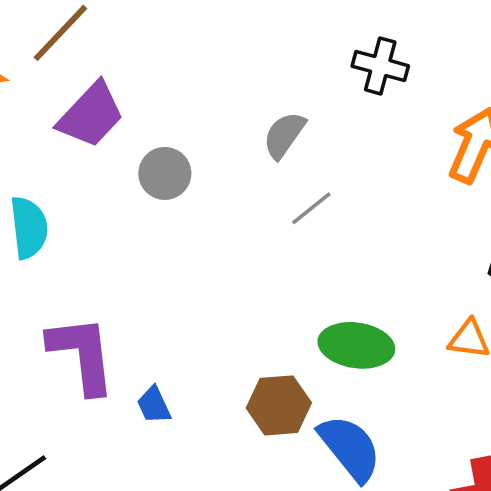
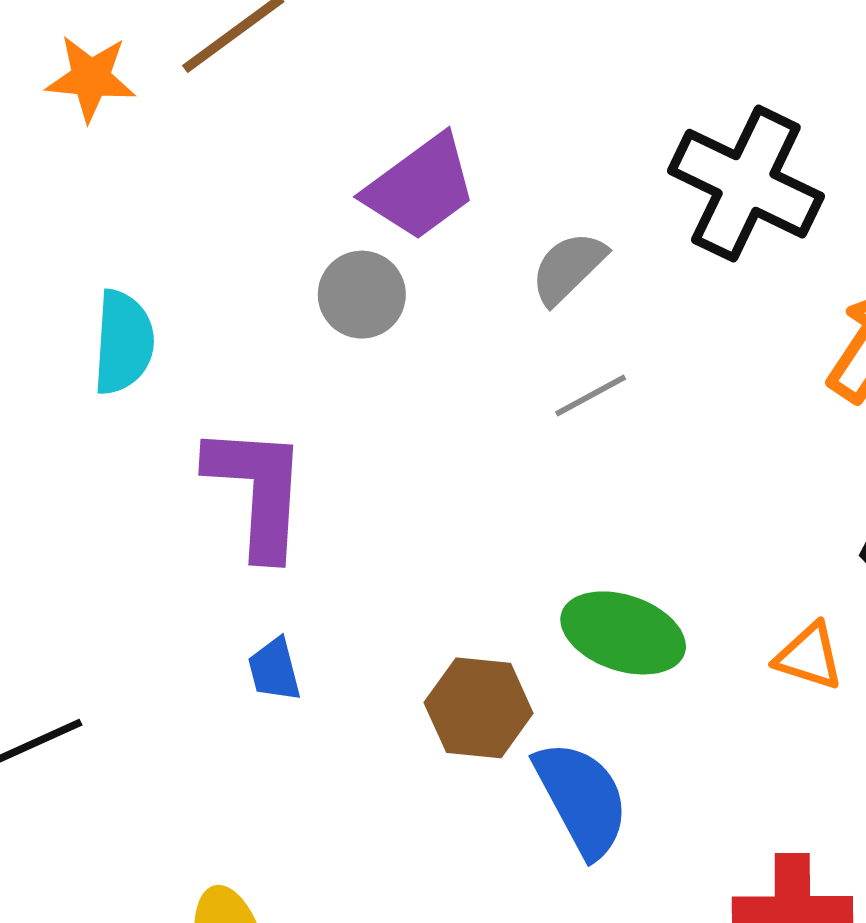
black cross: (380, 66) -> (746, 184), size x1.6
purple trapezoid: (91, 115) -> (420, 187), moved
purple L-shape: (82, 354) -> (257, 491), moved

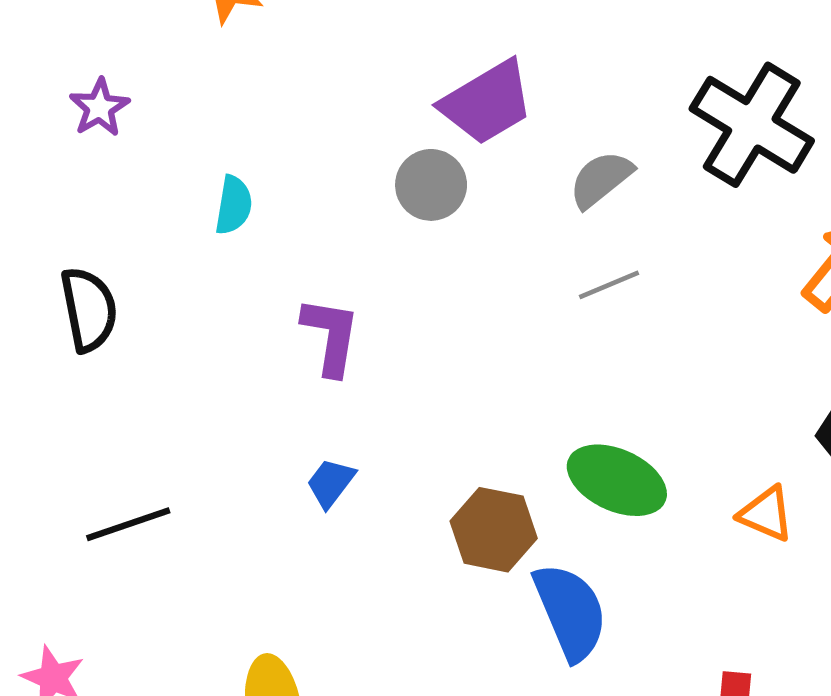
cyan semicircle: (123, 342) -> (234, 205), size x0.7
purple L-shape: (257, 491) -> (331, 336), size x0.7
blue trapezoid: (274, 670) -> (331, 483), turned 46

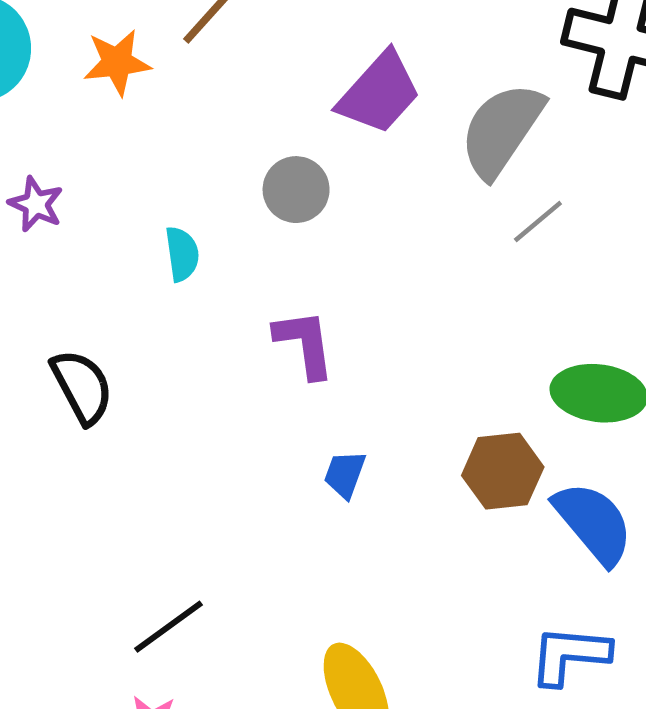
gray semicircle: (601, 179) -> (502, 130), size x1.6
gray circle: (431, 185) -> (296, 190), moved
black line: (128, 524) -> (168, 627), moved

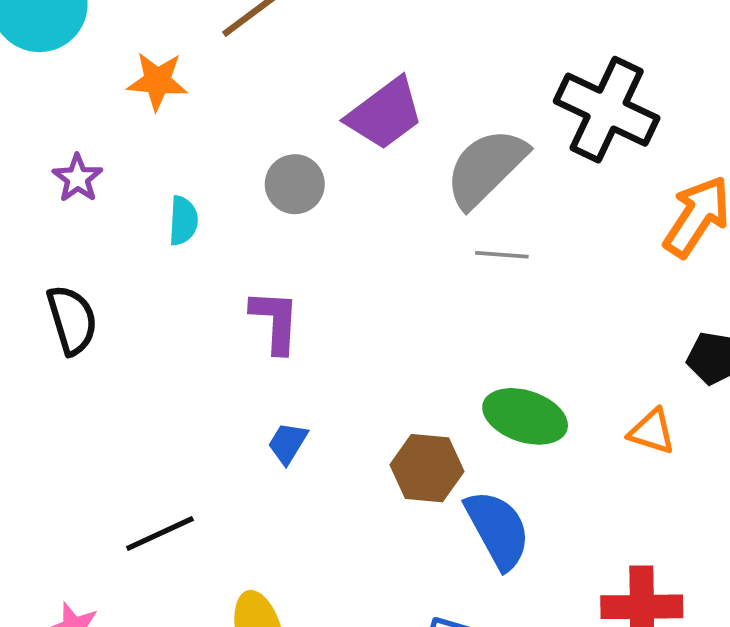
orange star: (117, 62) -> (157, 81), moved
purple star: (36, 204) -> (77, 178), moved
gray line: (538, 222) -> (502, 255), turned 33
black line: (168, 627) -> (160, 533), moved

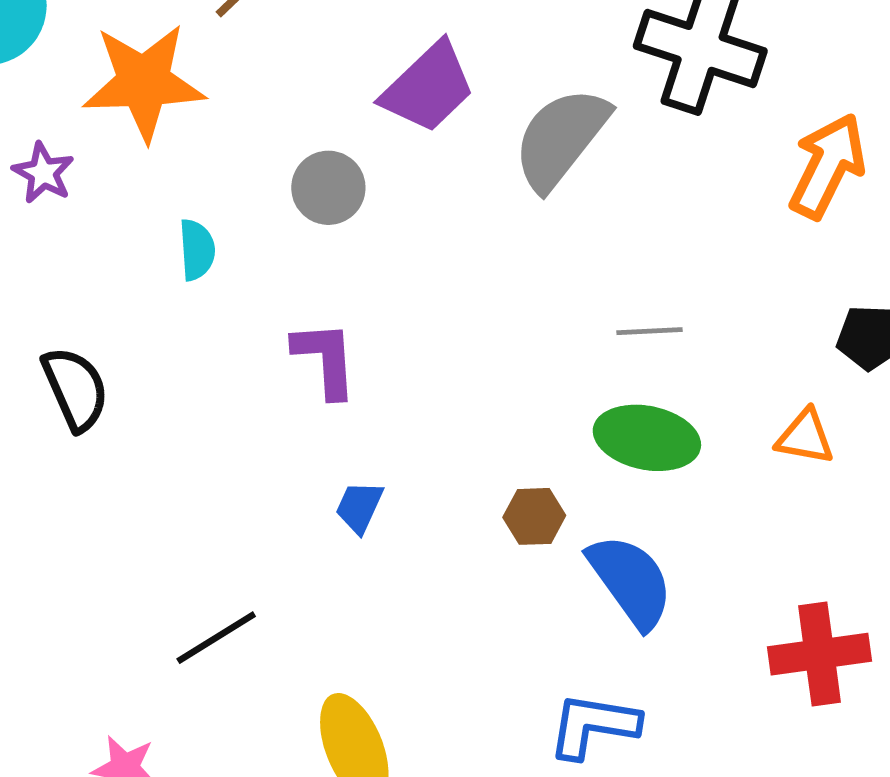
orange star: (157, 81) -> (144, 82), size x1.6
purple star: (77, 178) -> (43, 173), moved
gray line: (502, 255) -> (650, 331), moved
brown hexagon: (427, 468) -> (534, 516), size x0.7

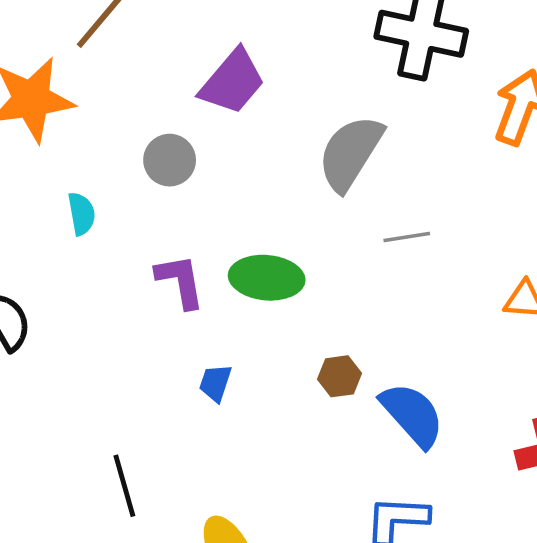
gray semicircle: (561, 138) -> (350, 153), moved
green ellipse: (647, 438) -> (267, 278), moved
black line: (216, 638) -> (124, 486), turned -68

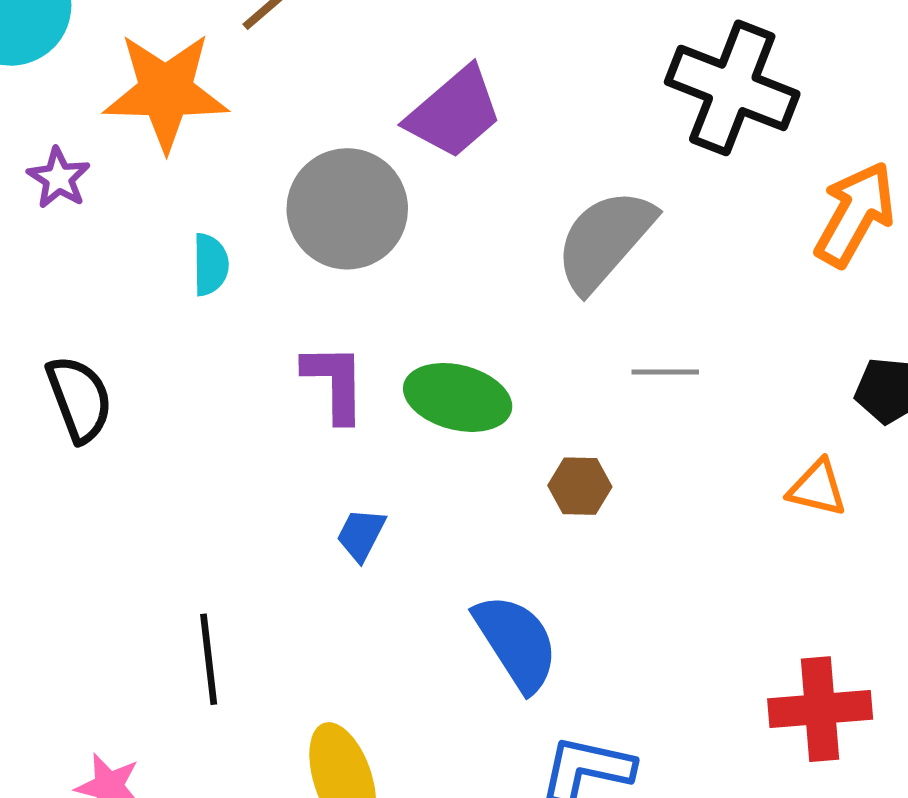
gray circle: (170, 160) -> (347, 209), size x1.6
brown hexagon: (340, 376) -> (580, 486), moved
blue semicircle: (412, 415) -> (516, 642), moved

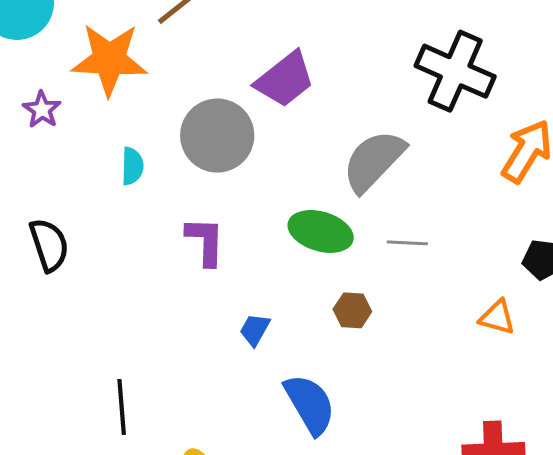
green ellipse: (458, 397) -> (321, 231), moved
blue trapezoid: (361, 535) -> (255, 330), moved

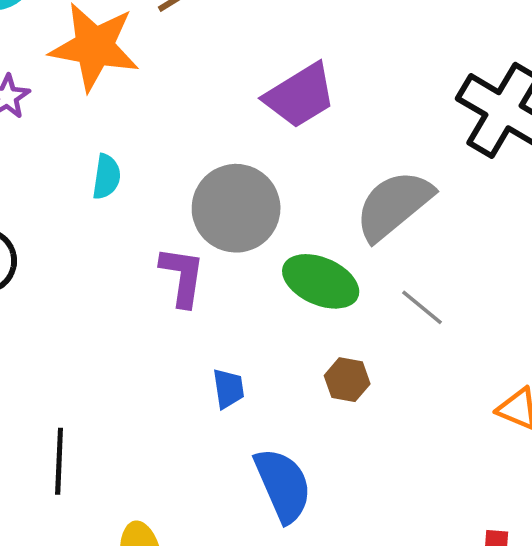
gray circle: (217, 136) -> (236, 208), moved
gray line: (407, 243) -> (422, 307), turned 30
blue trapezoid: (255, 330) -> (228, 389), turned 135

